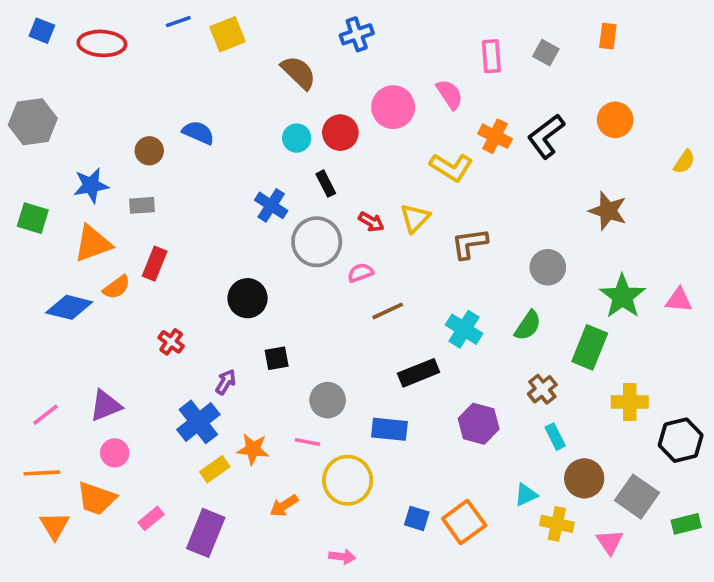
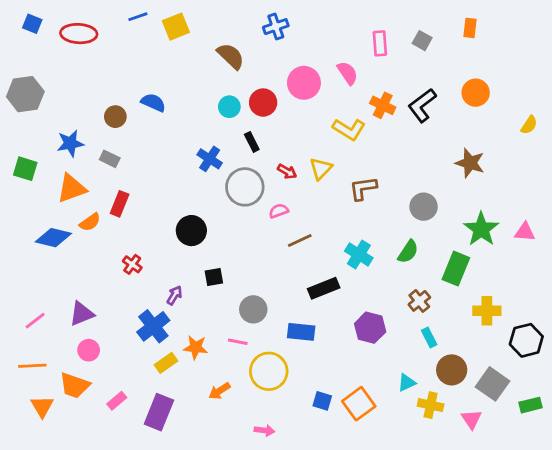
gray rectangle: (142, 205) -> (110, 159), turned 30

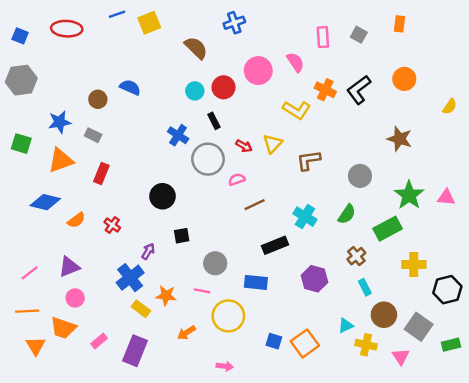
blue square: (32, 24) -> (20, 36), moved
orange semicircle: (90, 222) -> (76, 220), moved
green rectangle: (456, 269) -> (388, 229), turned 40
yellow rectangle: (166, 363) -> (141, 309), turned 72

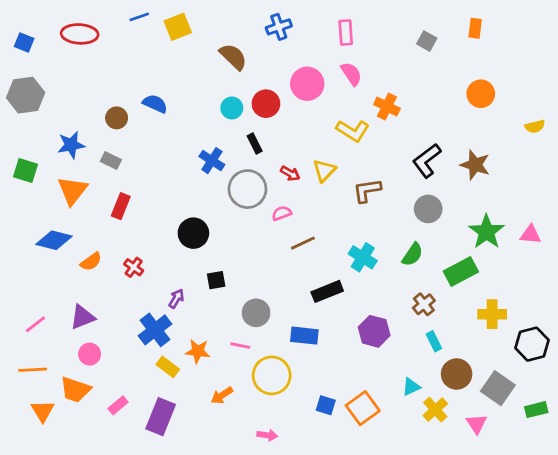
pink rectangle: (323, 37) -> (346, 33), moved
black L-shape: (359, 90) -> (427, 161), moved
yellow semicircle: (450, 106) -> (535, 126), turned 42
orange triangle: (61, 160) -> (72, 190), turned -32
yellow cross: (366, 345) -> (435, 410), turned 36

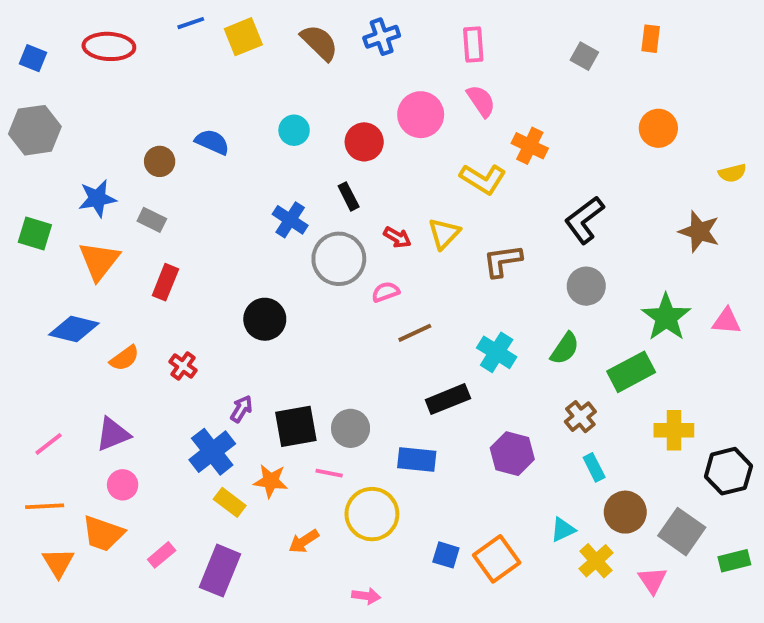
brown semicircle: (233, 57) -> (319, 43), moved
cyan circle: (232, 108) -> (294, 130), moved
brown star: (475, 165) -> (699, 232), moved
black square: (216, 280) -> (296, 426), moved, size x1.6

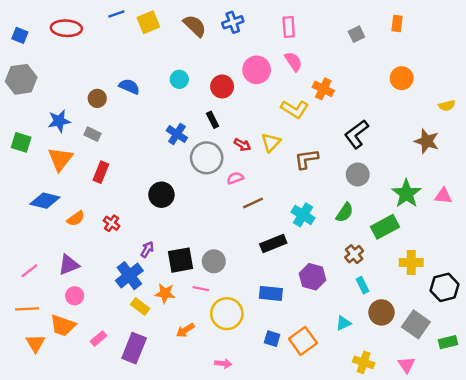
gray square: (584, 56) -> (356, 34), turned 35
blue rectangle: (417, 459) -> (271, 293), moved
yellow cross: (596, 561) -> (364, 362), moved, turned -30
pink triangle: (653, 580) -> (406, 365), moved

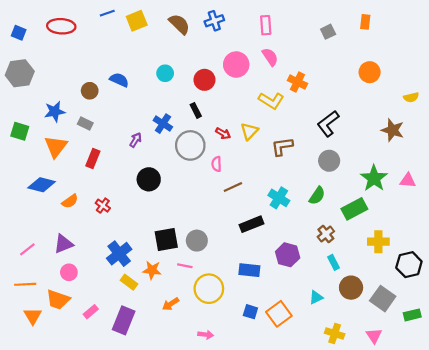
pink semicircle: (235, 178) -> (217, 164), turned -72
purple arrow: (147, 249) -> (136, 140), moved

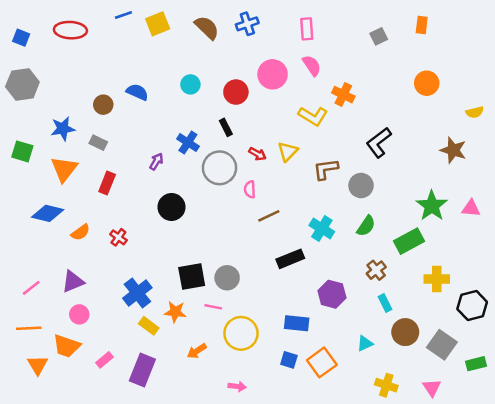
gray circle: (329, 161) -> (361, 186), moved
blue rectangle: (249, 270) -> (297, 323), moved

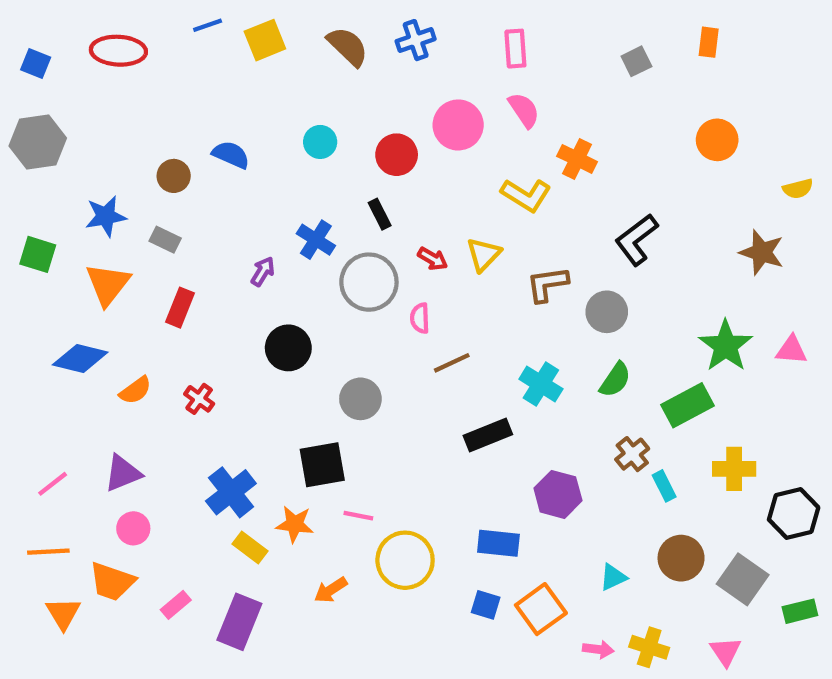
gray circle: (227, 278) -> (360, 399), moved
cyan rectangle: (385, 303) -> (664, 486), moved
pink arrow: (237, 386) -> (598, 649), moved

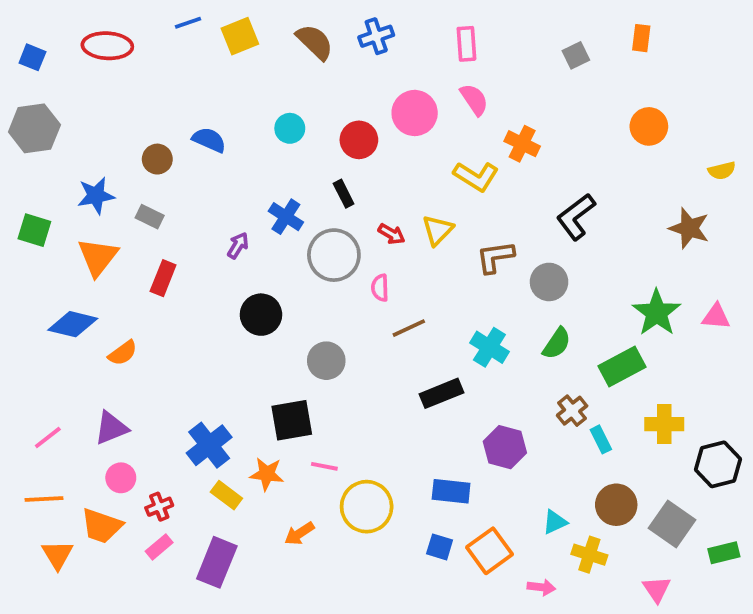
red cross: (199, 399) -> (159, 507), moved, turned 32
yellow cross: (649, 647) -> (589, 555), moved

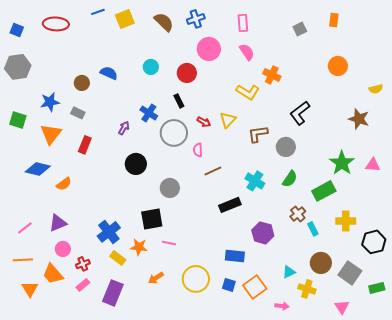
pink circle: (415, 113) -> (209, 49), moved
yellow circle: (367, 507) -> (196, 279), moved
orange trapezoid: (102, 526) -> (53, 274), turned 30

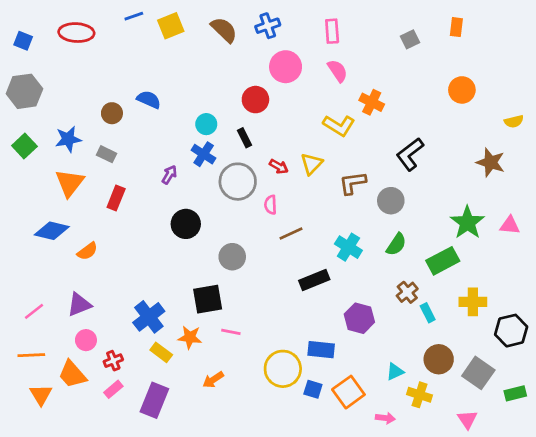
cyan circle: (151, 67) -> (206, 124), moved
green square: (18, 120) -> (24, 146), moved, turned 30
yellow circle: (196, 279) -> (283, 369), moved

